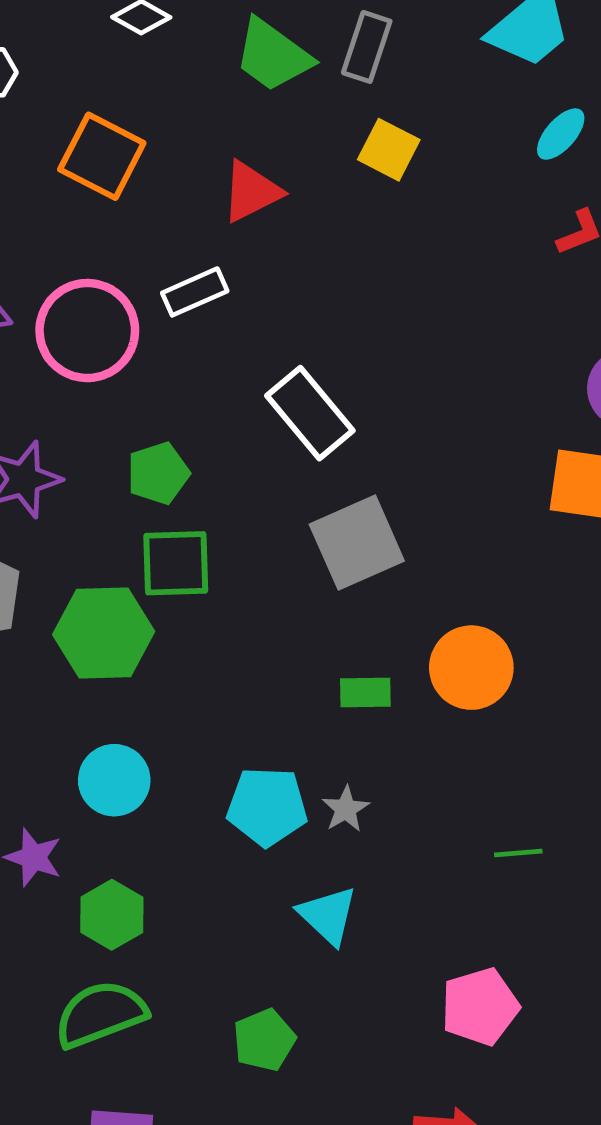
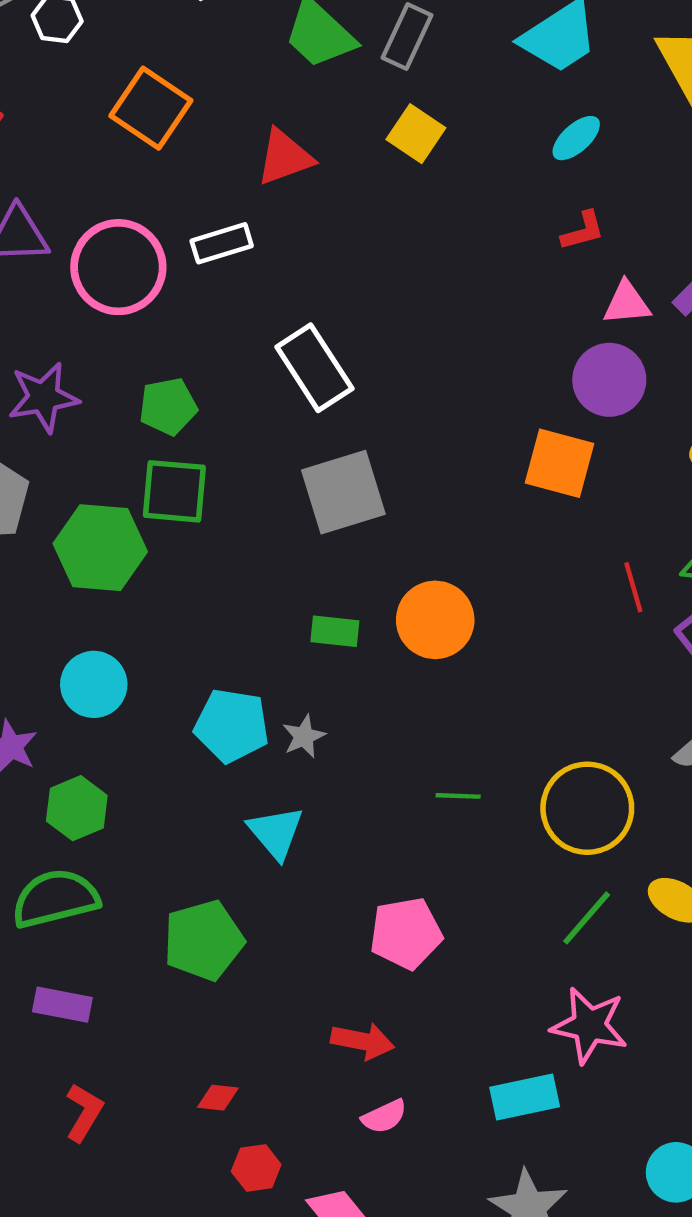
green pentagon: (264, 1040) -> (203, 940), size x1.4

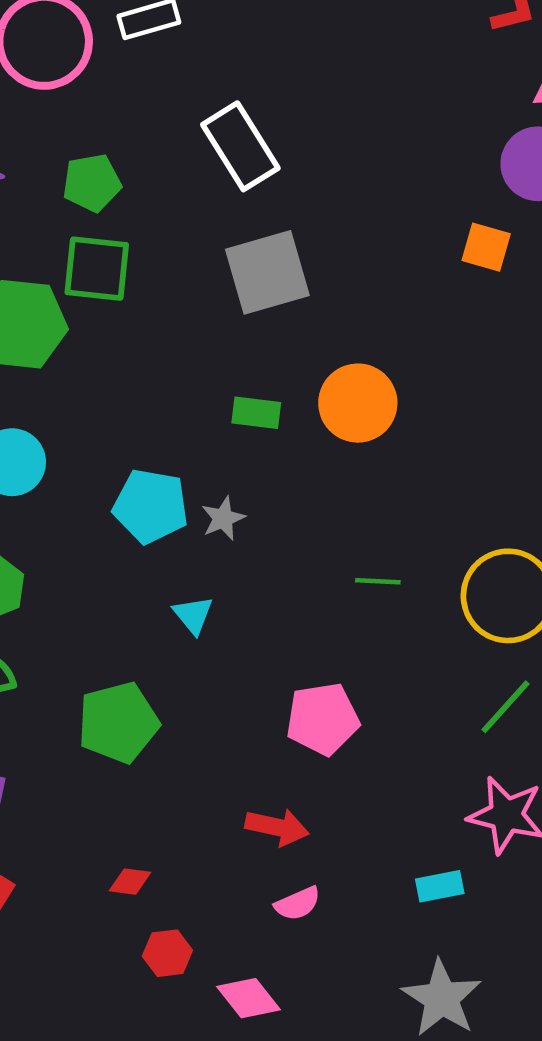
orange square: (560, 463) -> (486, 247), size x0.7
cyan triangle: (276, 833) -> (193, 615), size x0.7
cyan rectangle: (525, 1097) -> (440, 886), size x0.7

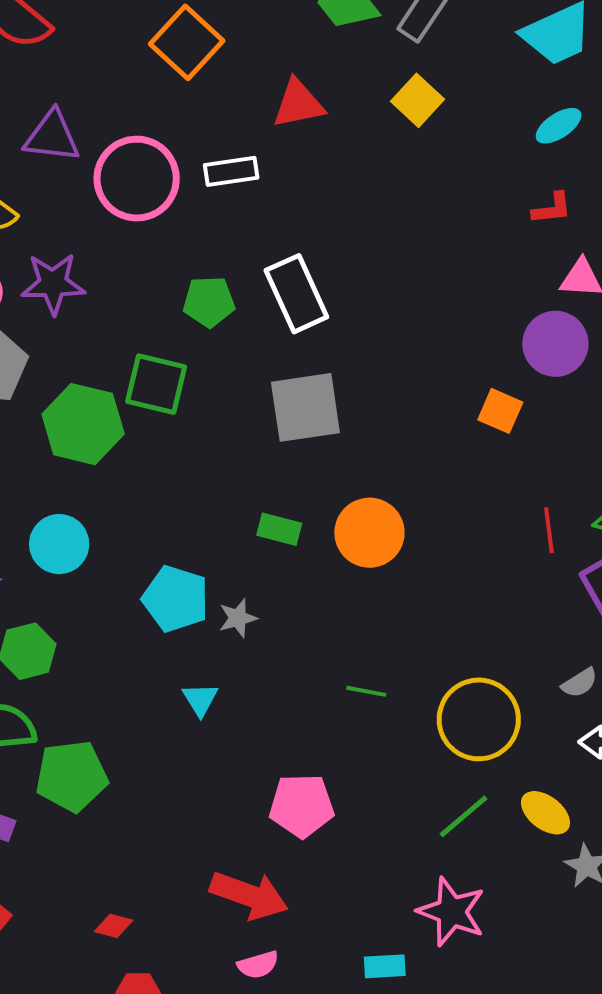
green pentagon: (92, 183) -> (209, 302), moved
green pentagon: (118, 722) -> (72, 776), moved
red arrow: (277, 827) -> (249, 895), size x1.4

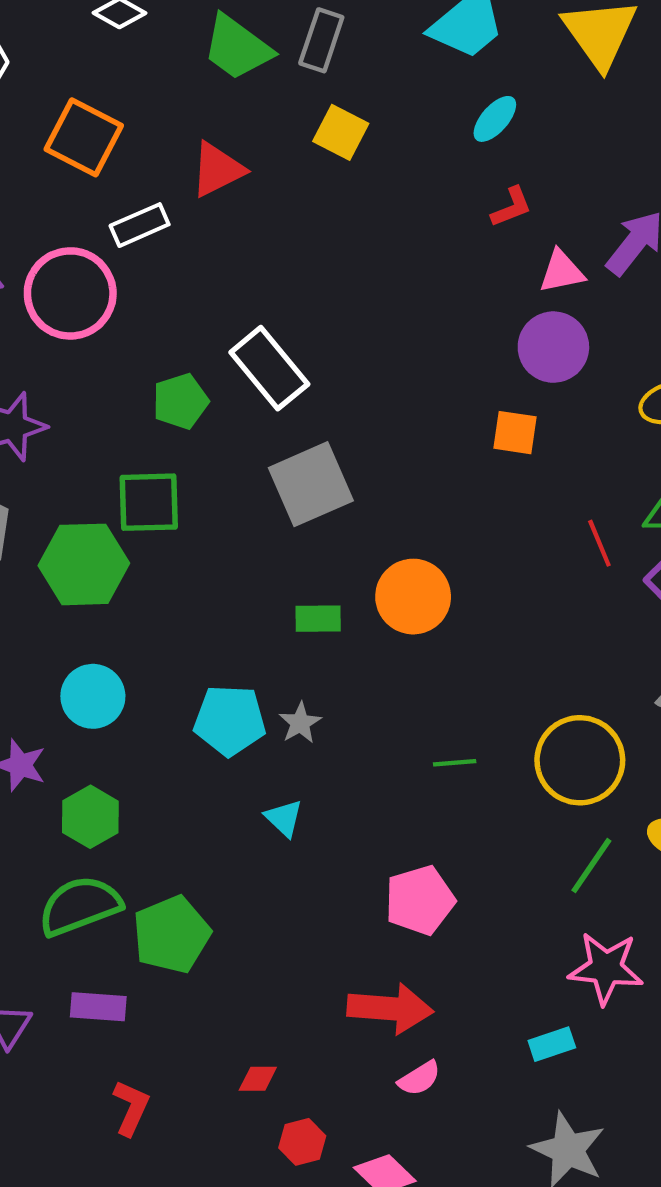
white rectangle: (231, 171) -> (140, 225), moved

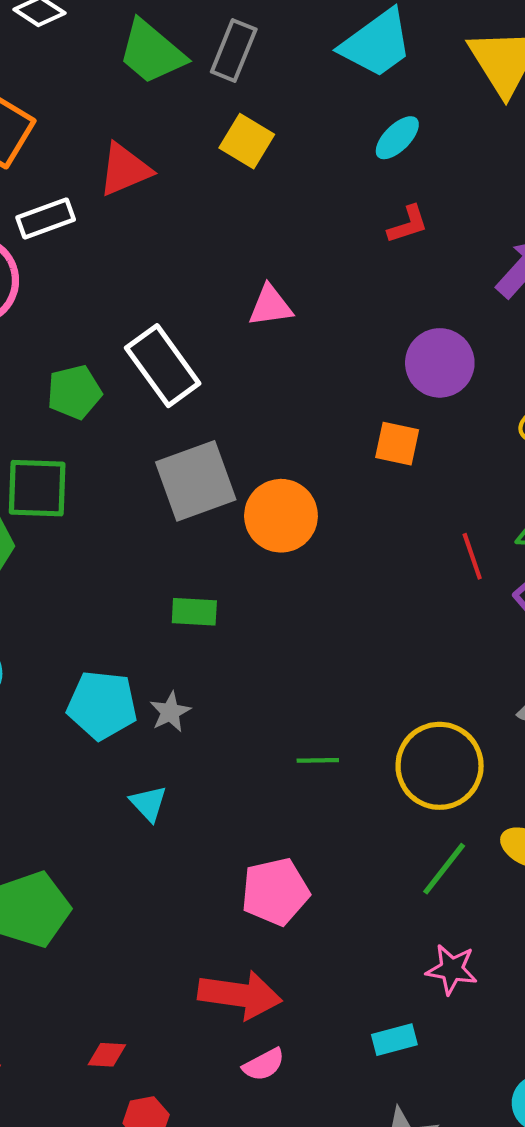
pink triangle: (562, 272) -> (270, 306), moved
orange circle: (413, 597) -> (281, 516), moved
pink star: (606, 968) -> (452, 969), size x0.7

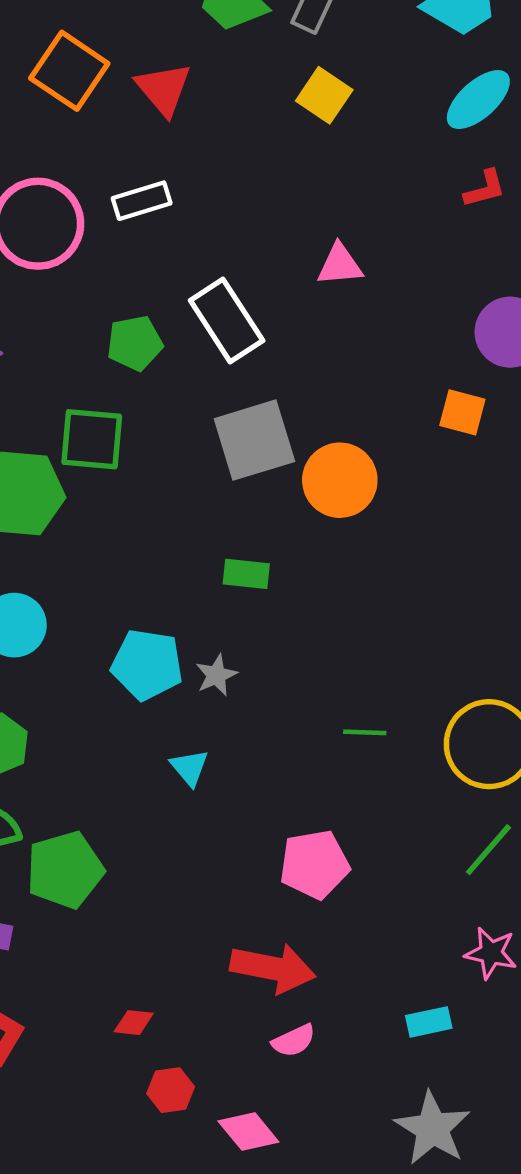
cyan ellipse: (397, 138) -> (478, 100), size x1.4
red triangle: (125, 170) -> (164, 89), moved, turned -50
white rectangle: (46, 218) -> (142, 201), moved

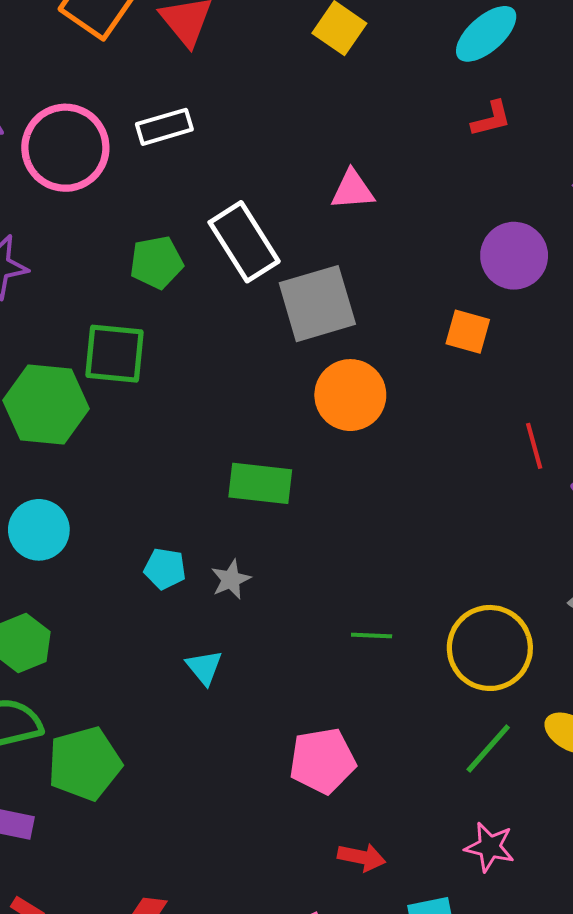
gray square: (254, 440) -> (317, 304), moved
green rectangle: (246, 574) -> (260, 483), size x1.4
cyan pentagon: (147, 665) -> (165, 569), size x0.6
red arrow: (273, 968) -> (362, 857), moved, size x0.6

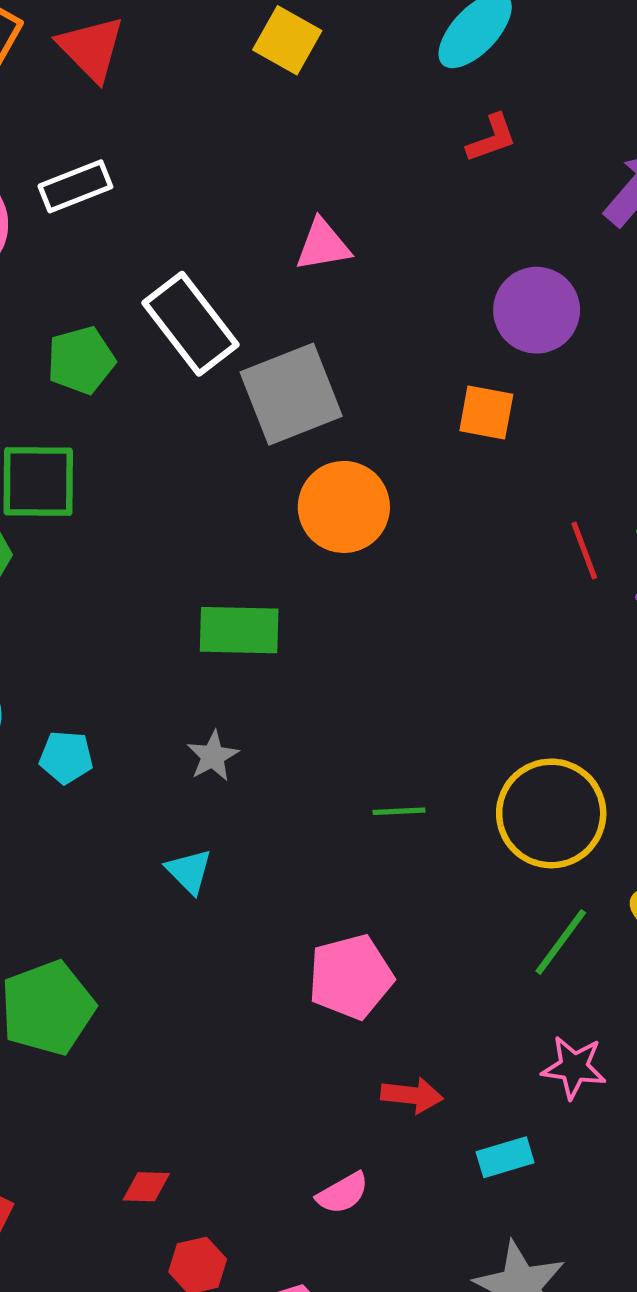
cyan pentagon: (165, 569) -> (66, 757), moved

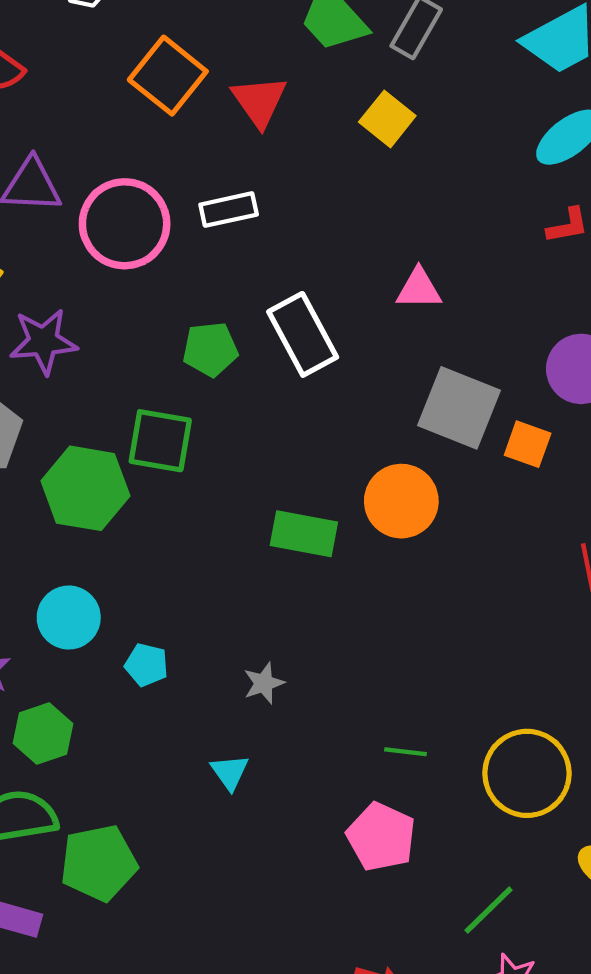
yellow square: (287, 40) -> (387, 119), moved
gray square: (291, 394) -> (459, 408), moved, turned 34
green rectangle: (239, 630) -> (304, 534), moved
green line: (561, 942) -> (489, 910), moved
pink pentagon: (351, 977) -> (381, 837), moved, turned 30

